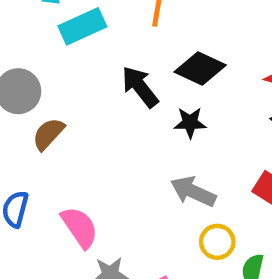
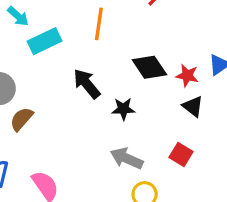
black diamond: (200, 68) -> (149, 67), moved, turned 32

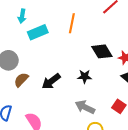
cyan arrow: (18, 16) -> (22, 16), turned 56
black arrow: (87, 84) -> (51, 81), moved, turned -90

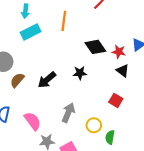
cyan arrow: (22, 16) -> (25, 11), moved
gray arrow: (85, 107) -> (68, 113), moved, turned 90

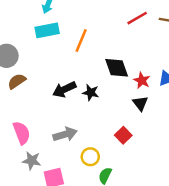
orange line: (64, 21) -> (81, 40), moved
black arrow: (47, 80) -> (64, 89), moved
gray arrow: (68, 113) -> (65, 134), turned 36

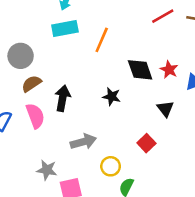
red star: (142, 80) -> (169, 70), moved
black arrow: (64, 89) -> (63, 98), moved, turned 125
pink semicircle: (22, 133) -> (35, 116), moved

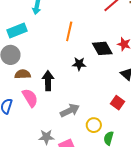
cyan rectangle: (65, 29) -> (17, 30), moved
brown semicircle: (31, 84) -> (23, 74), turned 42
black star: (112, 97) -> (79, 64), moved

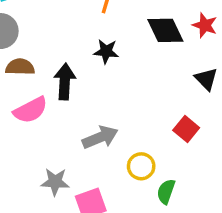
black star: (79, 64) -> (106, 51), moved
pink semicircle: (30, 98) -> (31, 110), turned 90

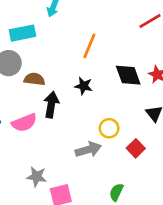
brown semicircle: (20, 67) -> (34, 79), moved
gray arrow: (100, 137) -> (88, 150), moved
yellow circle: (141, 166) -> (109, 128), moved

